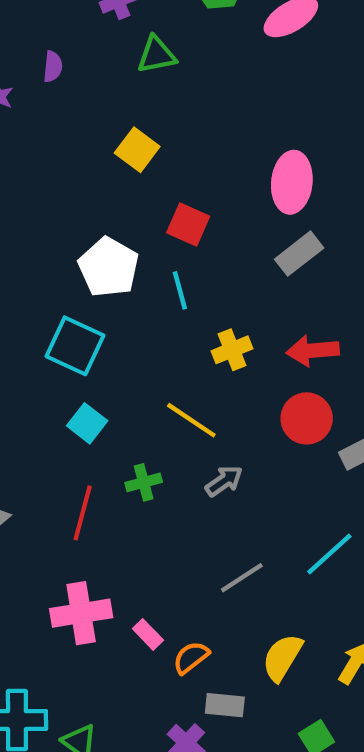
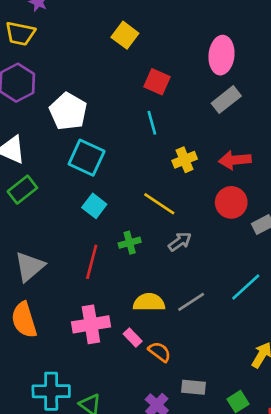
white pentagon: (109, 267) -> (68, 111), moved
yellow semicircle: (282, 657) -> (149, 302), moved, turned 60
orange semicircle: (191, 658) -> (160, 352), turned 75
gray rectangle: (225, 705) -> (194, 387), moved

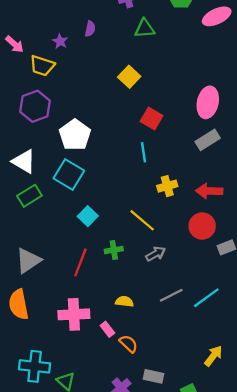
cyan square: (87, 158) -> (69, 175), moved
yellow semicircle: (149, 302) -> (124, 302), size x0.7
gray line: (191, 302) -> (171, 295), moved

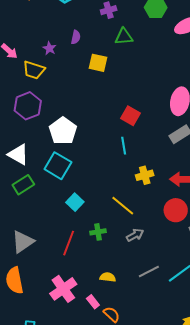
yellow square: (129, 77) -> (98, 63), moved, turned -30
pink cross: (74, 314) -> (63, 289), turned -32

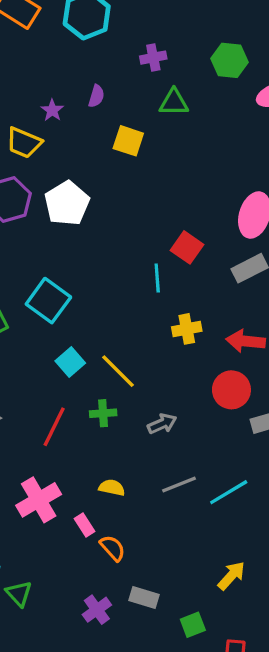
red square: (130, 116) -> (187, 247), moved
white pentagon: (63, 131) -> (67, 203), moved
yellow line: (123, 206) -> (118, 371), moved

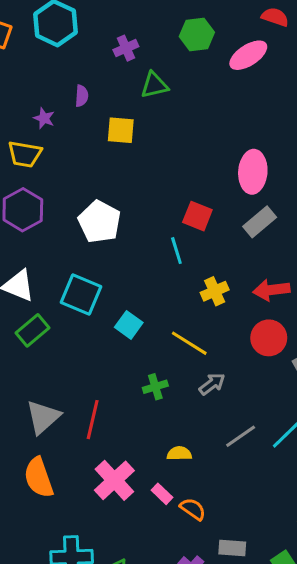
white pentagon: (67, 203) -> (100, 222), moved
cyan square: (70, 362) -> (129, 325), moved
yellow line: (118, 371) -> (189, 343), moved
red line: (54, 427) -> (93, 420), moved

